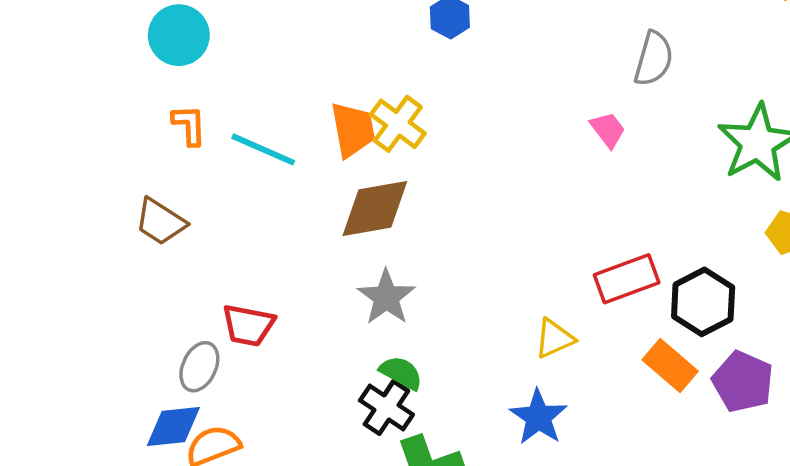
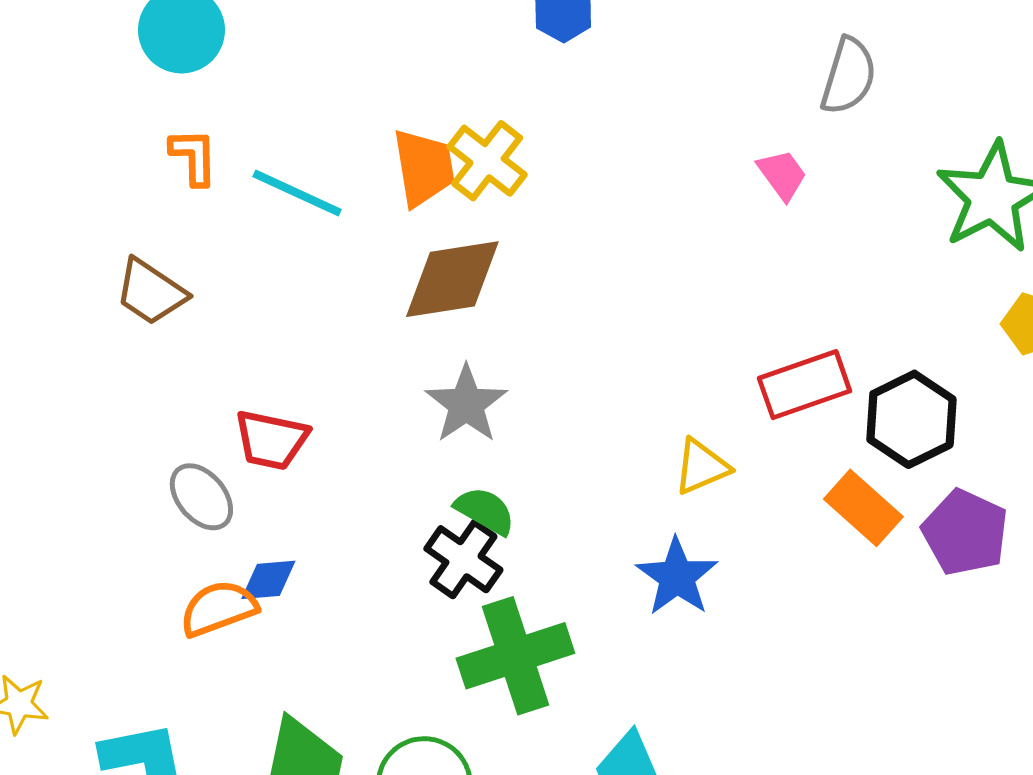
gray ellipse: (199, 367) -> (201, 497), turned -66
blue diamond: (173, 427) -> (268, 580), moved, size x0.7

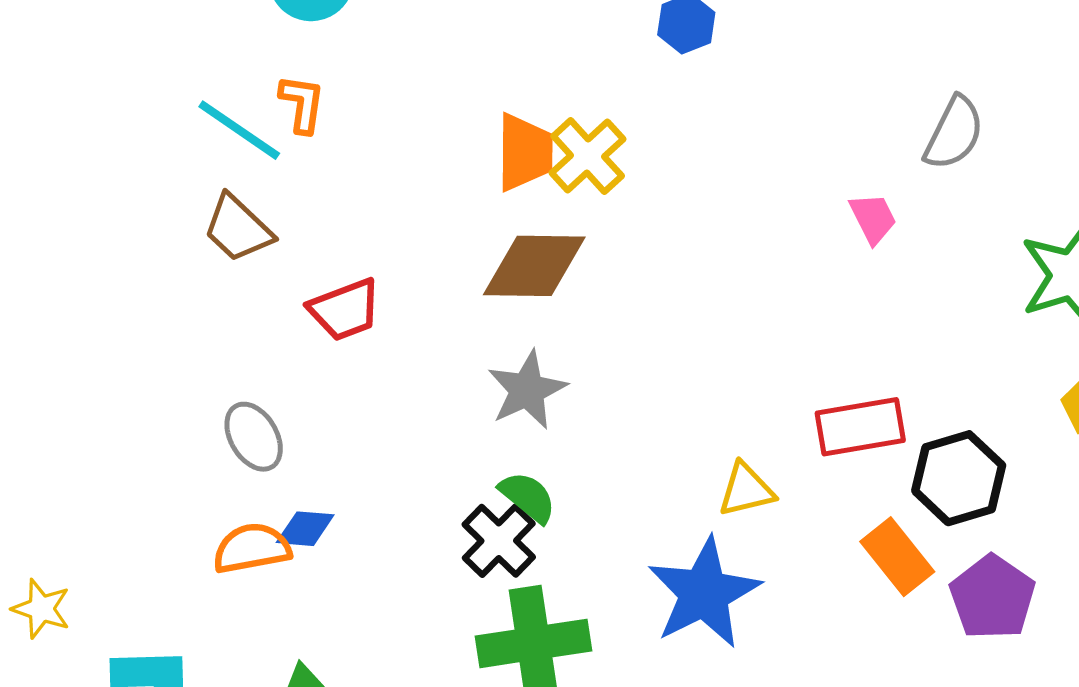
cyan line: (297, 193) -> (239, 130), moved
red trapezoid: (271, 440) -> (345, 310), moved, turned -42
blue star: (677, 577) -> (704, 593), size x1.4

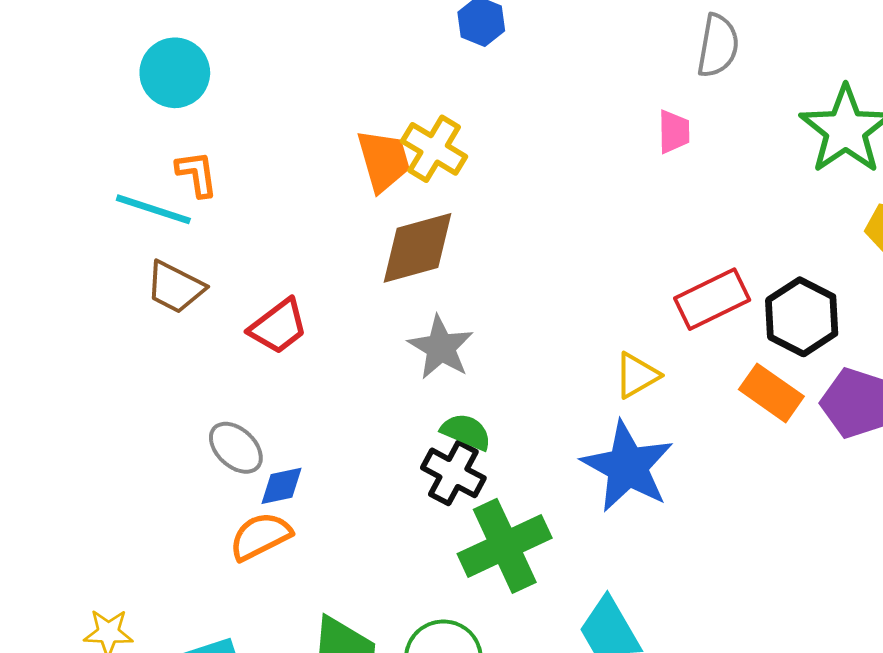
pink trapezoid: (873, 218) -> (674, 132), turned 42
blue diamond: (305, 529) -> (282, 486), moved

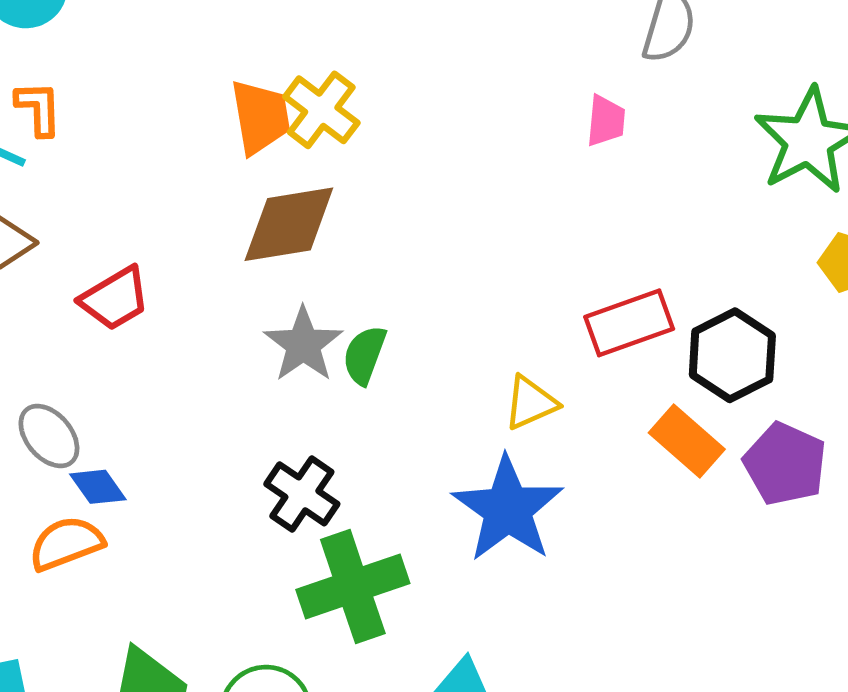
green semicircle: (466, 432) -> (364, 355), moved, turned -99
blue diamond: (282, 486) -> (98, 487), turned 60

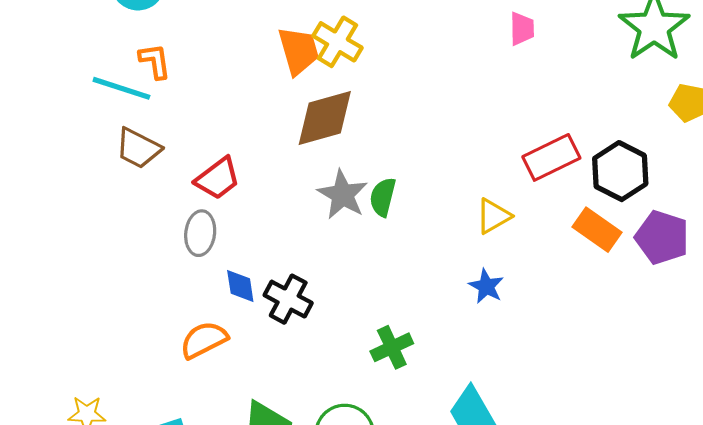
gray ellipse: (49, 436) -> (200, 233), moved, turned 54
blue diamond: (98, 487) -> (240, 286), moved, turned 33
black cross: (302, 494) -> (288, 299), moved
blue star: (508, 509) -> (486, 286), size x0.5
green cross: (353, 586) -> (392, 347), size x0.6

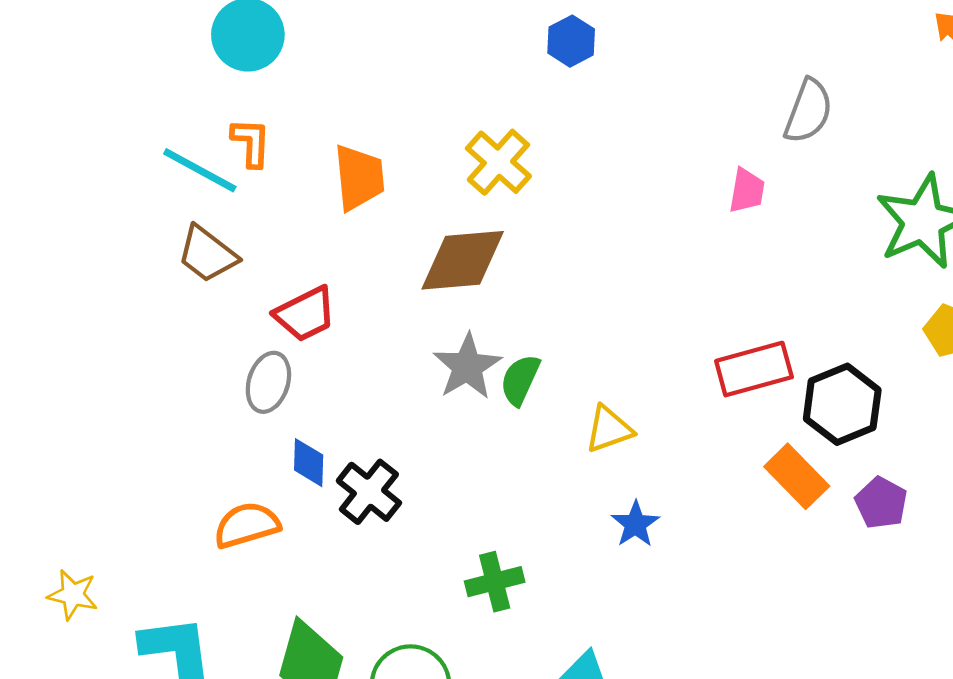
orange trapezoid: (299, 51) -> (359, 177), moved
yellow triangle: (493, 216) -> (609, 429), moved
purple pentagon: (662, 237) -> (881, 503), size x0.7

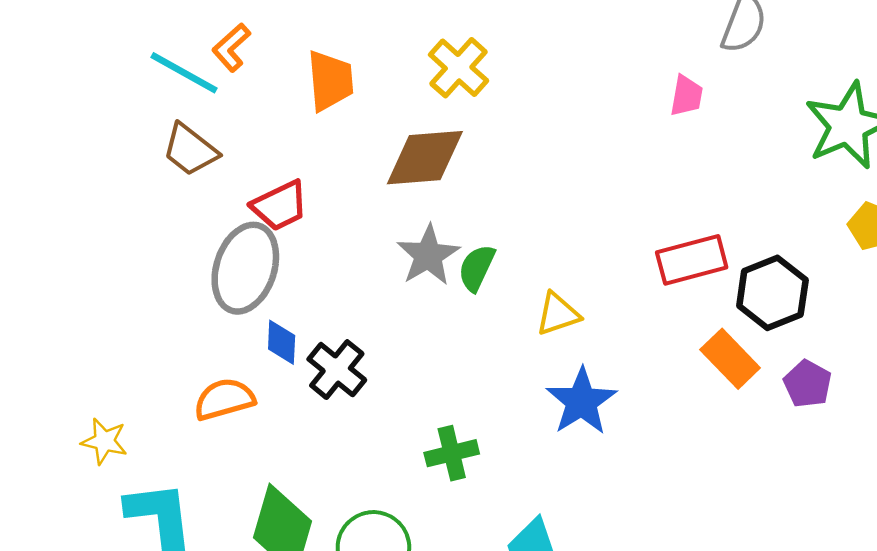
orange L-shape: (251, 142) -> (231, 48), turned -135
gray ellipse: (268, 382) -> (245, 268), size x1.6
blue star: (635, 524) -> (581, 401), size x1.6
yellow star: (73, 595) -> (104, 441), moved

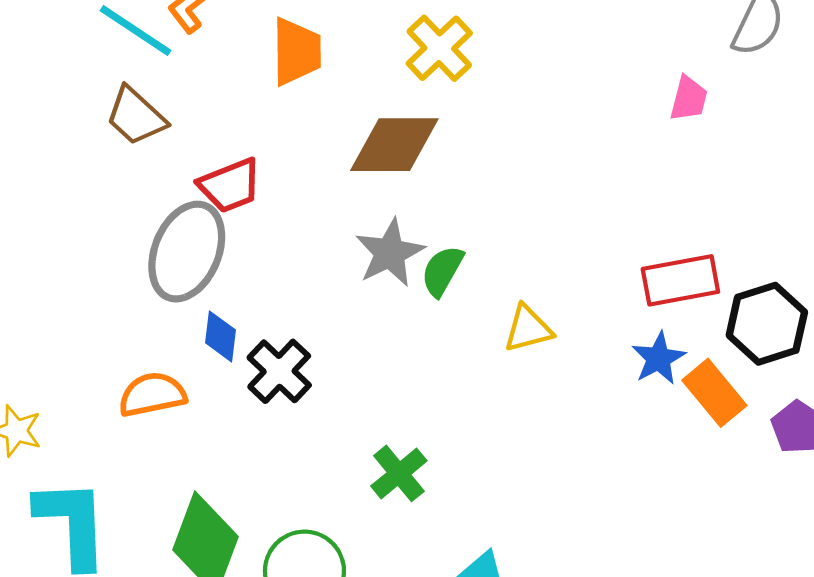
blue star: (581, 401) -> (659, 358), moved, size x0.7
green cross: (452, 453) -> (399, 473), turned -30

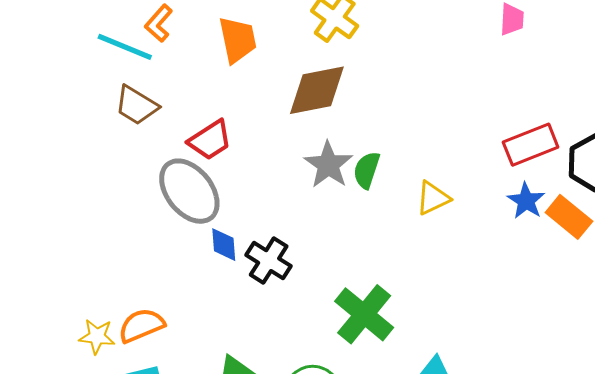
gray ellipse: (187, 252) -> (189, 191), turned -50
orange semicircle: (152, 394) -> (141, 325), moved
green cross: (399, 473) -> (364, 314), size x1.5

